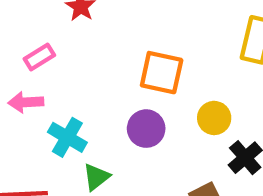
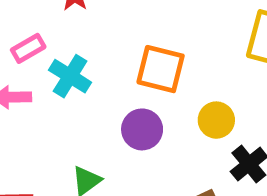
cyan cross: (67, 137) -> (70, 76), moved

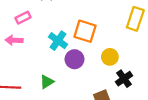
cyan cross: (70, 76) -> (58, 41), moved

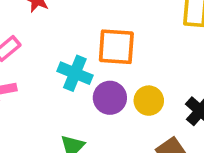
yellow circle: (110, 57) -> (149, 101), moved

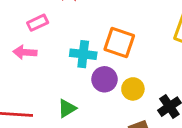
cyan cross: (75, 73) -> (83, 54), turned -30

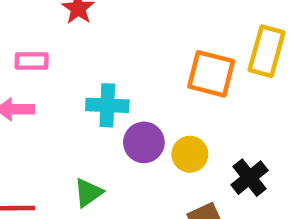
pink rectangle: (38, 23) -> (32, 61), turned 30
orange square: (119, 43) -> (211, 74), moved

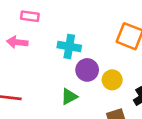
green triangle: (88, 193) -> (69, 96), moved

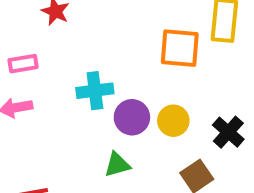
green triangle: (69, 96) -> (117, 165), turned 30

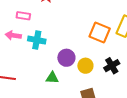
cyan cross: (95, 91) -> (37, 40), moved
black cross: (228, 132) -> (112, 66), moved

